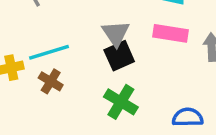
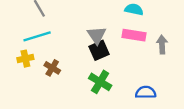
cyan line: (49, 52) -> (37, 36), moved

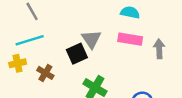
black square: (99, 50) -> (77, 54), moved

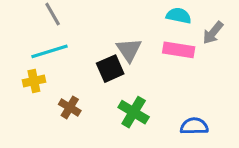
gray arrow: (159, 49) -> (213, 33), moved, turned -138
brown cross: (45, 73) -> (70, 107), moved

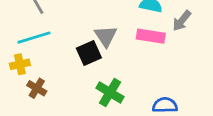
brown cross: (70, 107) -> (37, 88), moved

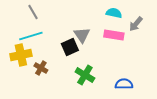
yellow cross: (20, 64) -> (21, 55), size x1.5
brown cross: (37, 88) -> (41, 68), moved

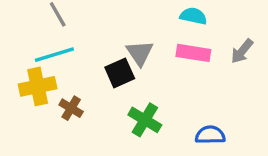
gray arrow: (136, 24) -> (242, 51), moved

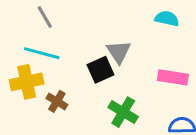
pink rectangle: (193, 53) -> (173, 77), moved
cyan line: (54, 55) -> (42, 53), turned 32

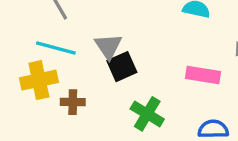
gray triangle: (119, 52) -> (108, 46), moved
brown cross: (57, 101) -> (73, 102), turned -30

